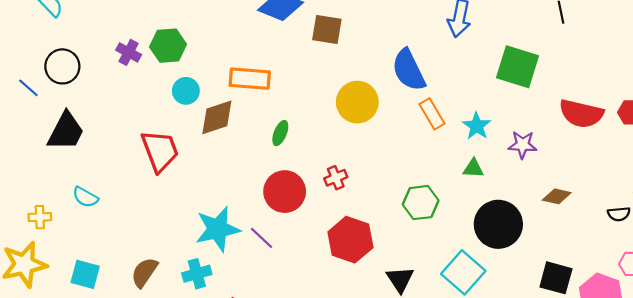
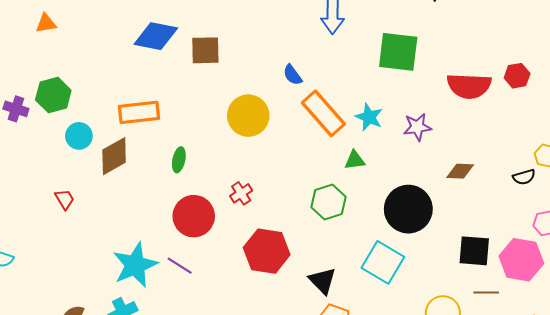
blue semicircle: (409, 70) -> (293, 75), size x0.5
orange rectangle: (432, 114) -> (323, 113), size x1.5
red trapezoid: (160, 151) -> (65, 199), size x0.5
green triangle: (473, 168) -> (355, 160), moved

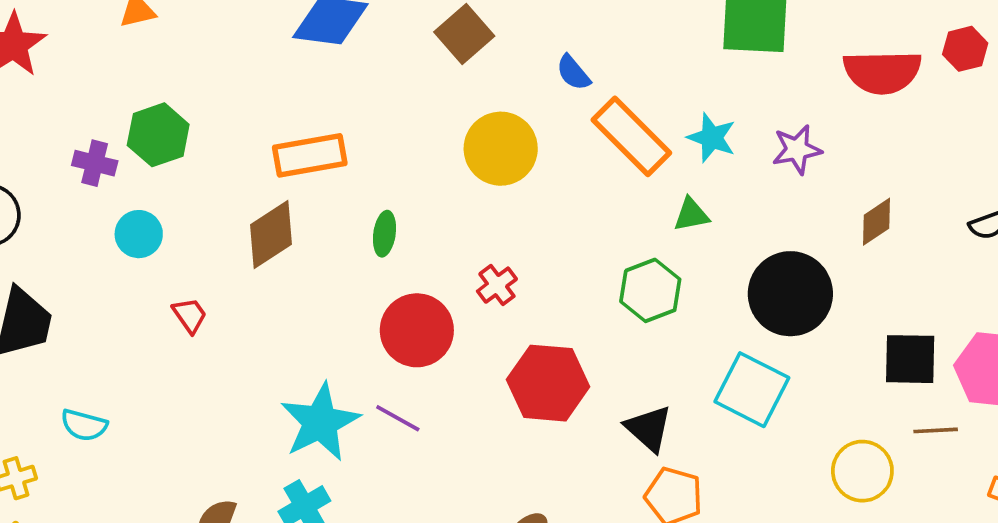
brown square: (205, 50) -> (464, 34), moved, turned -36
cyan circle: (79, 136) -> (139, 234), moved
brown diamond: (460, 171) -> (876, 222), turned -32

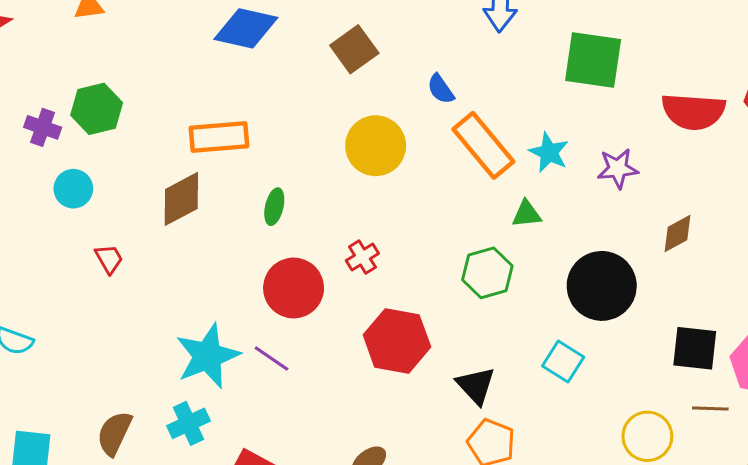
cyan square: (752, 390) -> (563, 362), size x0.7

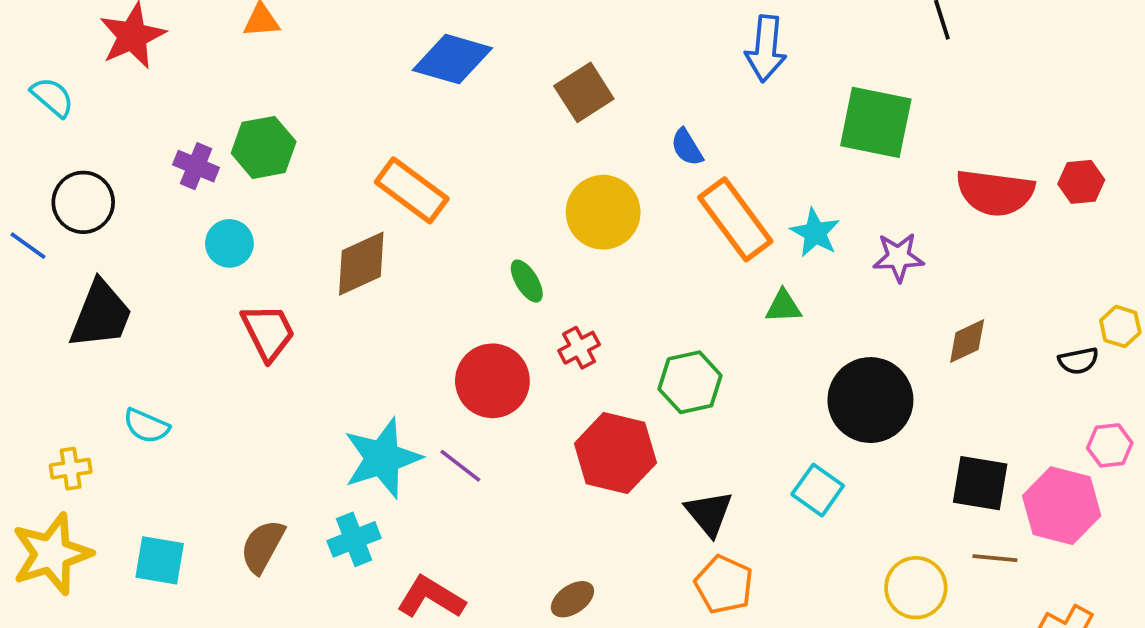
orange rectangle: (219, 137) -> (412, 190), turned 38
green ellipse: (274, 207) -> (527, 281), moved, turned -48
red trapezoid: (109, 259) -> (268, 332), size x1.6
green hexagon: (487, 273) -> (690, 382), moved

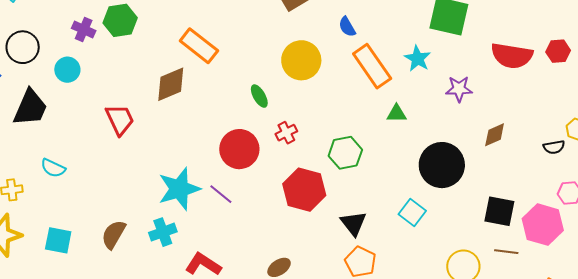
cyan star: (815, 233) -> (418, 59), moved
cyan circle: (229, 243) -> (67, 70), moved

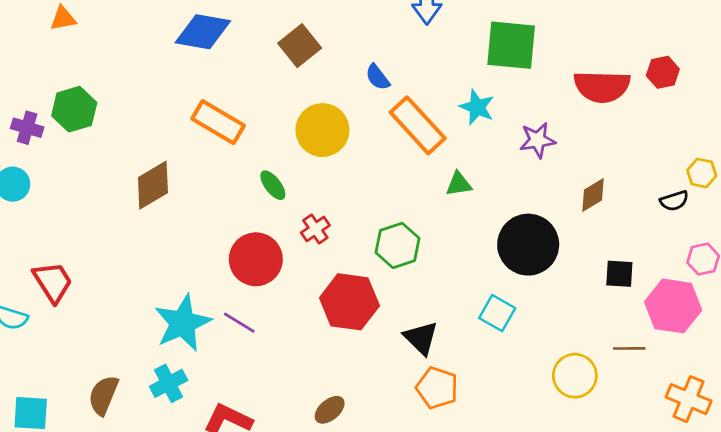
orange rectangle: (199, 46) -> (218, 122), moved
red trapezoid: (120, 120) -> (53, 282), moved
black square: (499, 211) -> (619, 274), moved, size x0.7

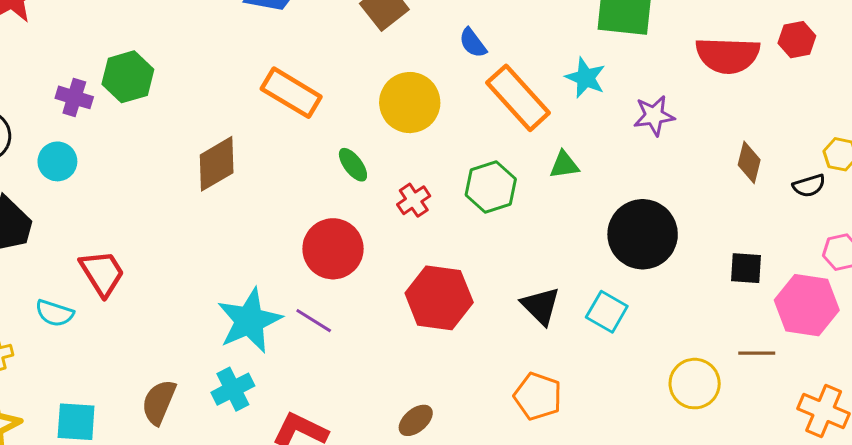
brown diamond: (593, 195) -> (749, 162), moved, turned -45
red cross: (315, 229) -> (414, 200), moved
green hexagon: (398, 245) -> (491, 187), moved
black triangle: (421, 338) -> (541, 306), moved

